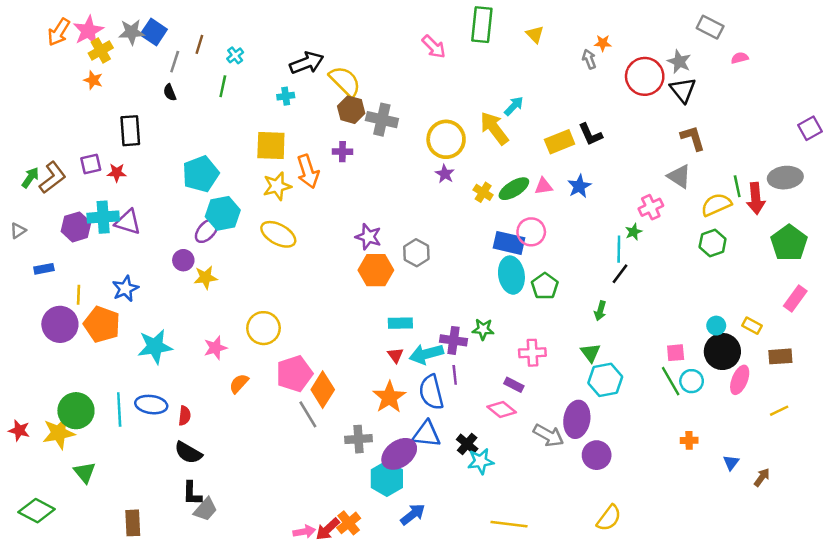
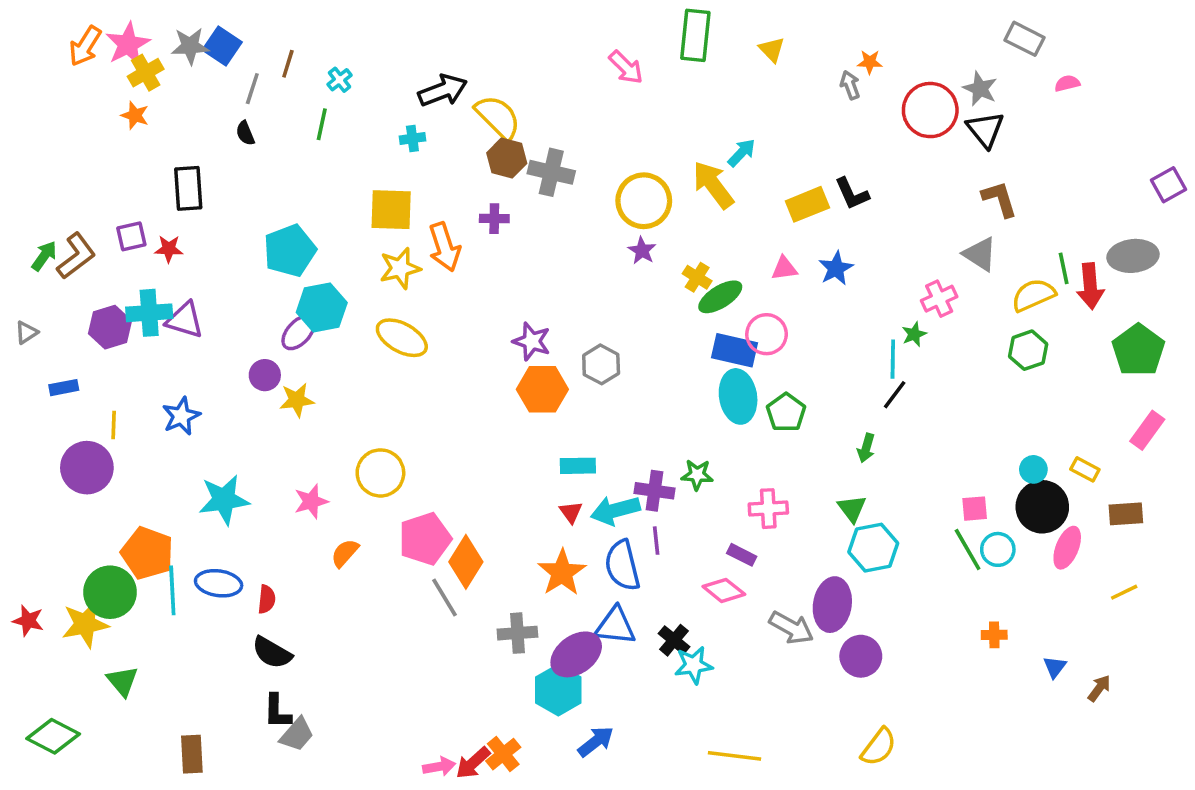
green ellipse: (514, 189) -> (720, 297), moved
orange pentagon: (102, 324) -> (147, 553), moved

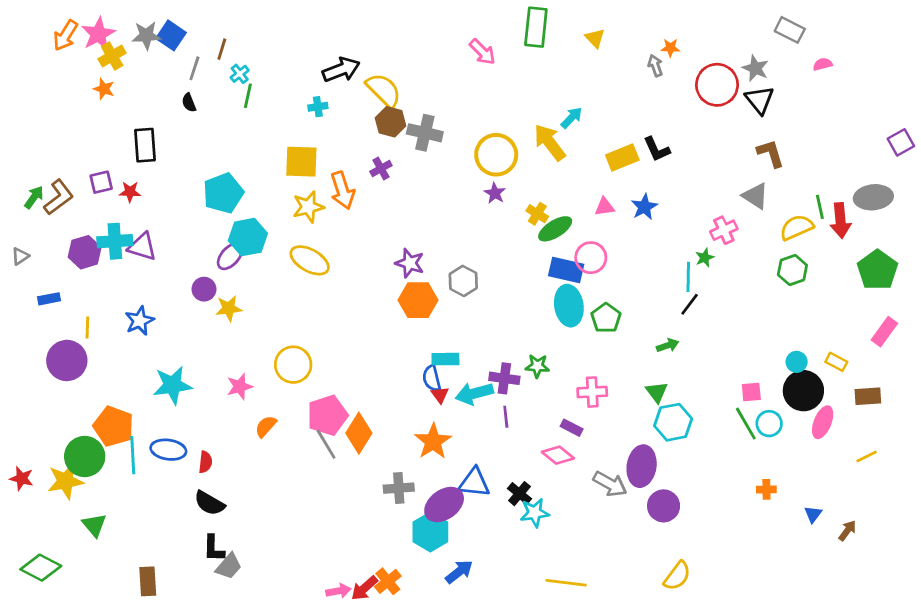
cyan cross: (340, 80) -> (240, 74), moved
purple cross: (494, 219) -> (381, 168), turned -30
green arrow: (866, 448) -> (668, 345), turned -125
blue semicircle: (622, 565) -> (432, 378), moved, size x0.7
gray line: (444, 597) -> (326, 444), moved

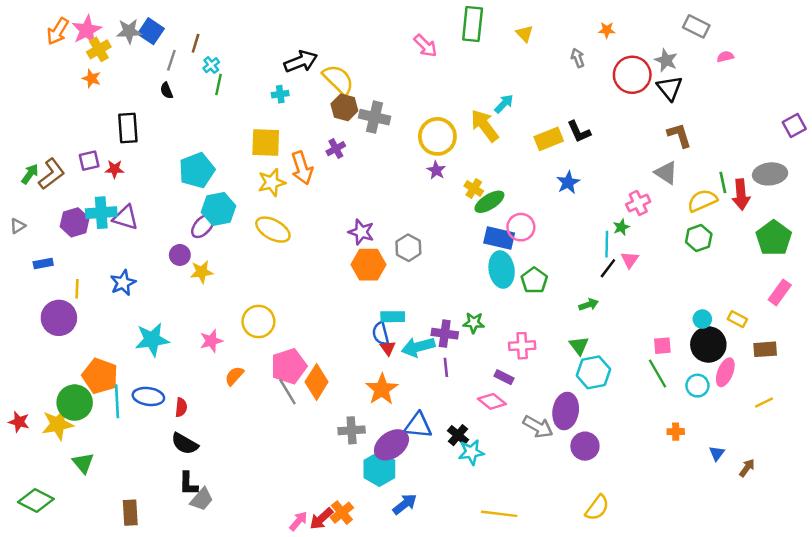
orange star: (670, 48) -> (607, 30), moved
pink triangle: (605, 207) -> (630, 260), moved, turned -48
cyan circle: (769, 424) -> (697, 386), moved
pink arrow: (338, 591) -> (298, 521), turned -40

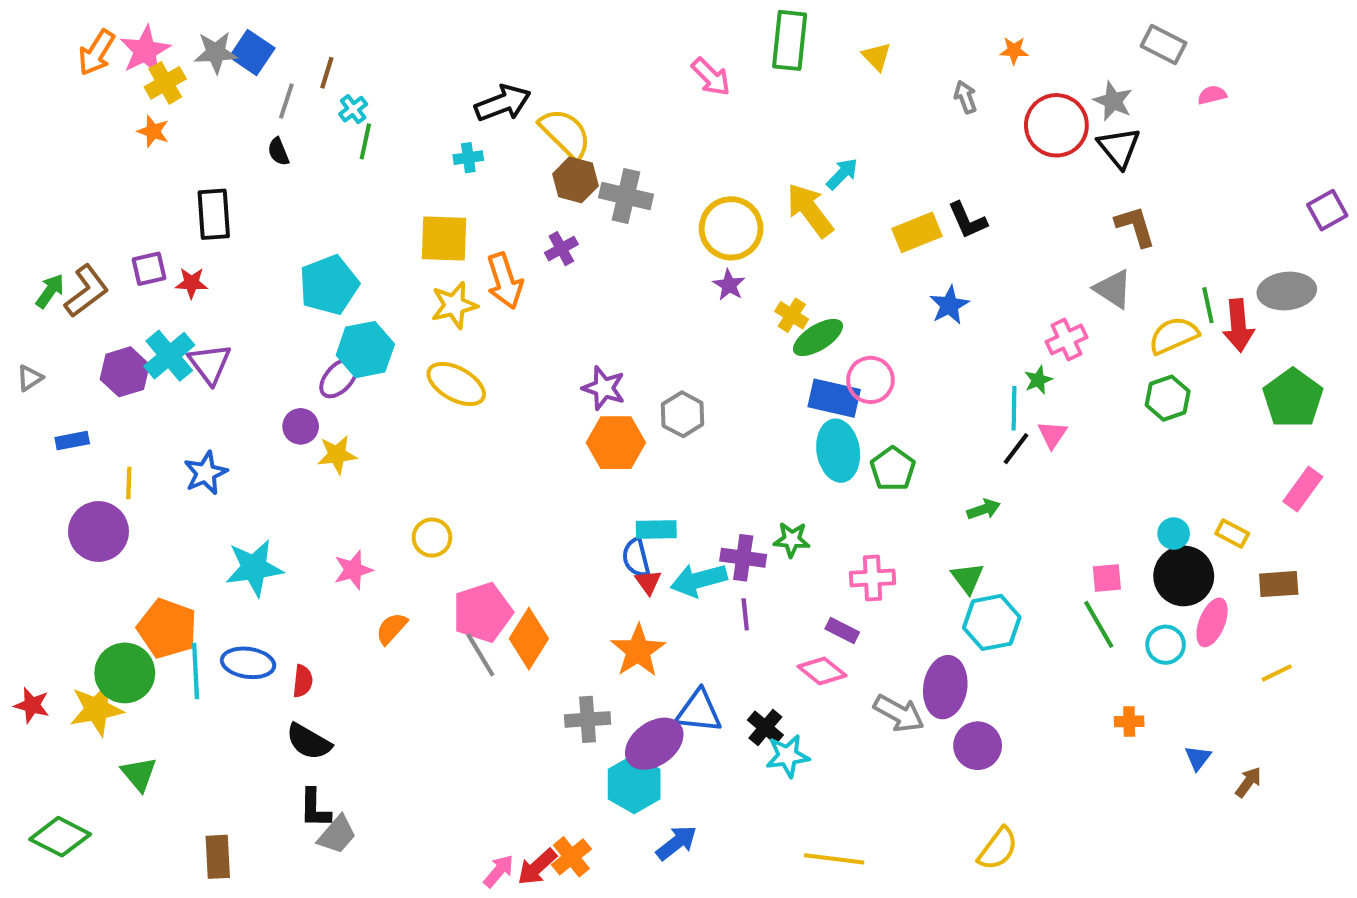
cyan cross: (101, 213) -> (169, 356), turned -36
purple triangle: (125, 217) -> (210, 364), turned 36
yellow circle: (258, 321) -> (432, 538), size x0.7

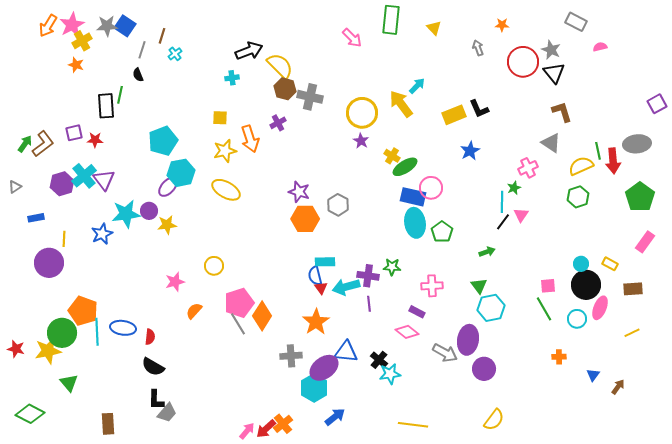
green line: (365, 141) -> (120, 95), moved
yellow square: (444, 238) -> (220, 118), size x0.6
cyan star: (254, 568) -> (126, 214), moved

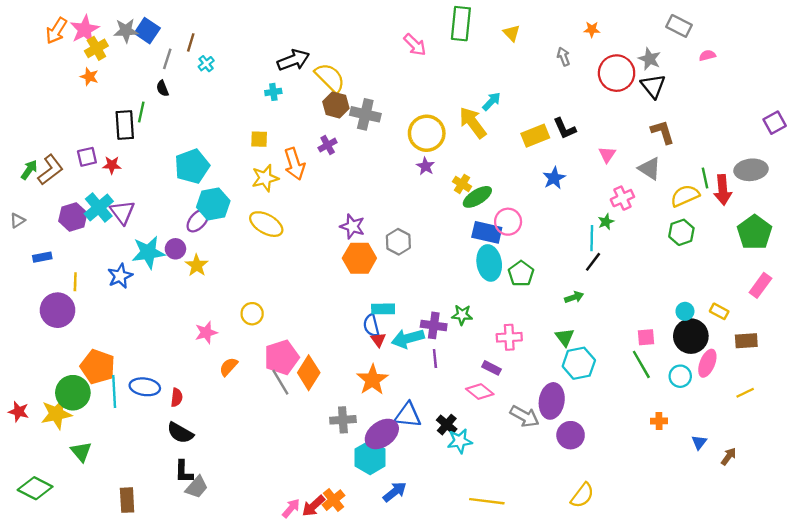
pink triangle: (521, 215) -> (607, 154), moved
yellow star: (167, 225) -> (197, 265), turned -30

